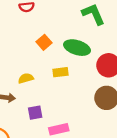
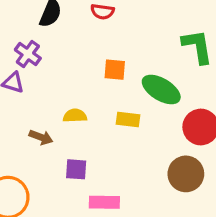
orange square: (44, 42) -> (115, 70), turned 32

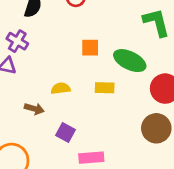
purple square: (76, 169) -> (66, 133), turned 30

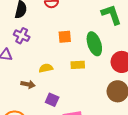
purple cross: (17, 41) -> (22, 36), moved
green ellipse: (130, 61) -> (94, 44), turned 50

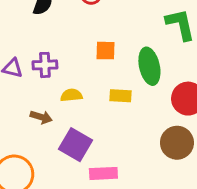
purple cross: (22, 36) -> (45, 65), moved, turned -35
purple square: (52, 100) -> (75, 145), size x1.5

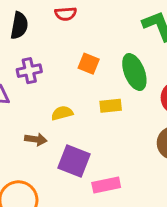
orange square: (106, 51) -> (89, 64), turned 30
purple cross: (45, 65) -> (29, 71), moved

